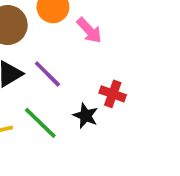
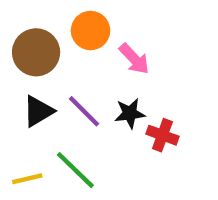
black star: (86, 116) -> (130, 113), moved, turned -30

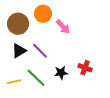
black star: (130, 113) -> (61, 73), moved
red cross: (162, 135) -> (85, 68), moved

